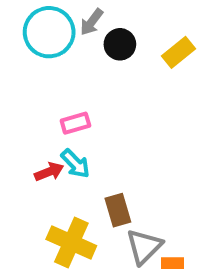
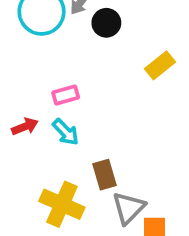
yellow rectangle: (179, 52) -> (160, 65), moved
red arrow: (49, 172) -> (25, 126), moved

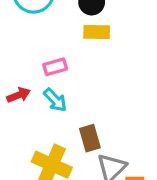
yellow rectangle: (160, 65) -> (97, 32), moved, turned 40

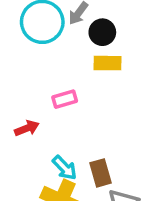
cyan arrow: (55, 100) -> (65, 168), moved

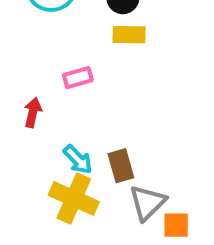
red arrow: (27, 128) -> (33, 112), turned -55

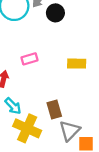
yellow rectangle: (129, 35) -> (77, 64), moved
cyan arrow: (78, 160) -> (13, 106), moved

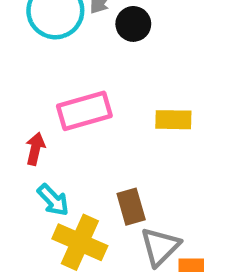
pink rectangle: (29, 59) -> (84, 111), size x1.6

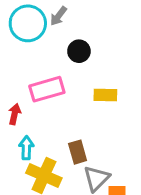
black circle: (133, 24) -> (79, 51), moved
cyan arrow: (53, 200) -> (26, 148), turned -135

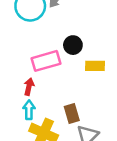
black circle: (79, 51) -> (73, 45), moved
red arrow: (15, 114) -> (29, 87), moved

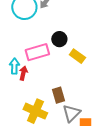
yellow rectangle: (95, 66) -> (77, 56), turned 35
cyan arrow: (29, 110) -> (14, 66), moved

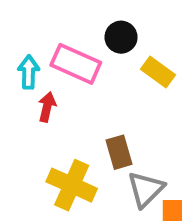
pink rectangle: (37, 52) -> (76, 64), turned 40
cyan arrow: (14, 66) -> (29, 72), moved

